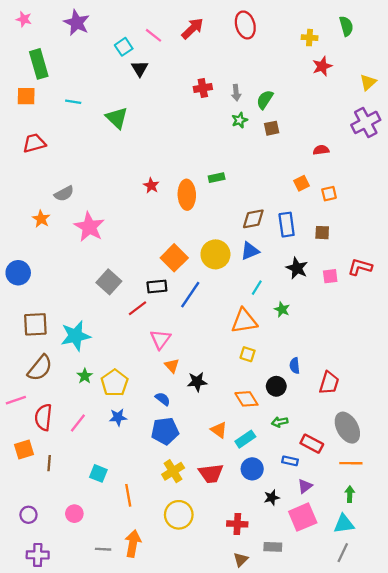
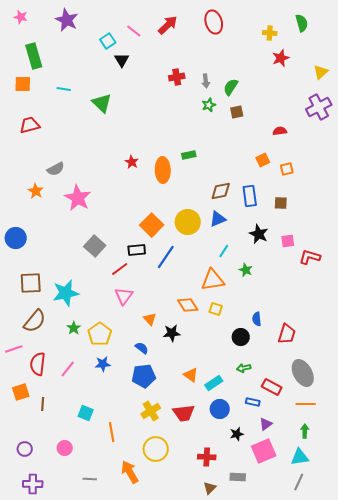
red L-shape: (360, 267) -> (310, 257), moved
pink triangle: (160, 339) -> (124, 296), moved
orange diamond: (246, 399) -> (188, 305), moved
orange arrow: (133, 543) -> (130, 472), moved, turned -40

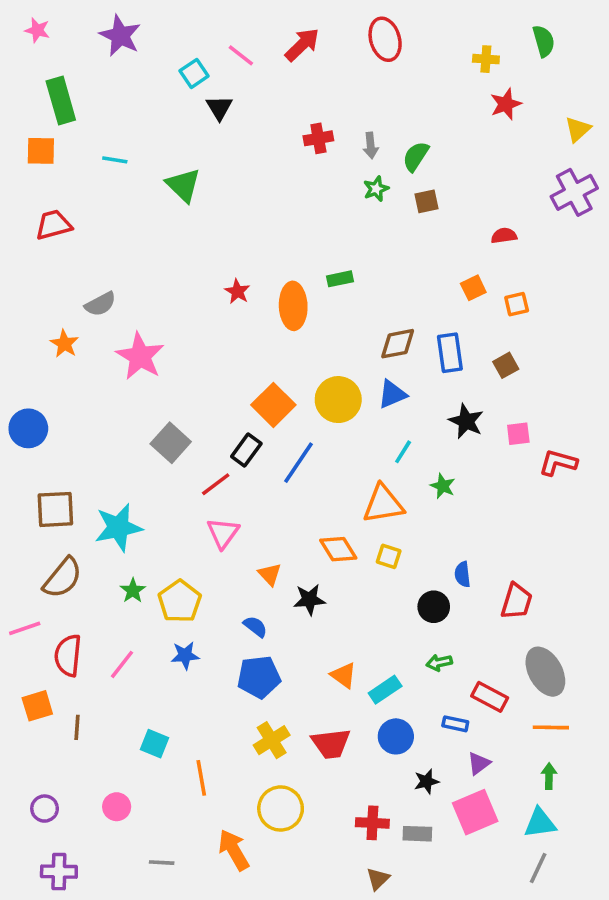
brown square: (281, 203) -> (506, 365), turned -32
black rectangle: (137, 250) -> (246, 450), turned -48
gray rectangle: (238, 477) -> (417, 834), moved

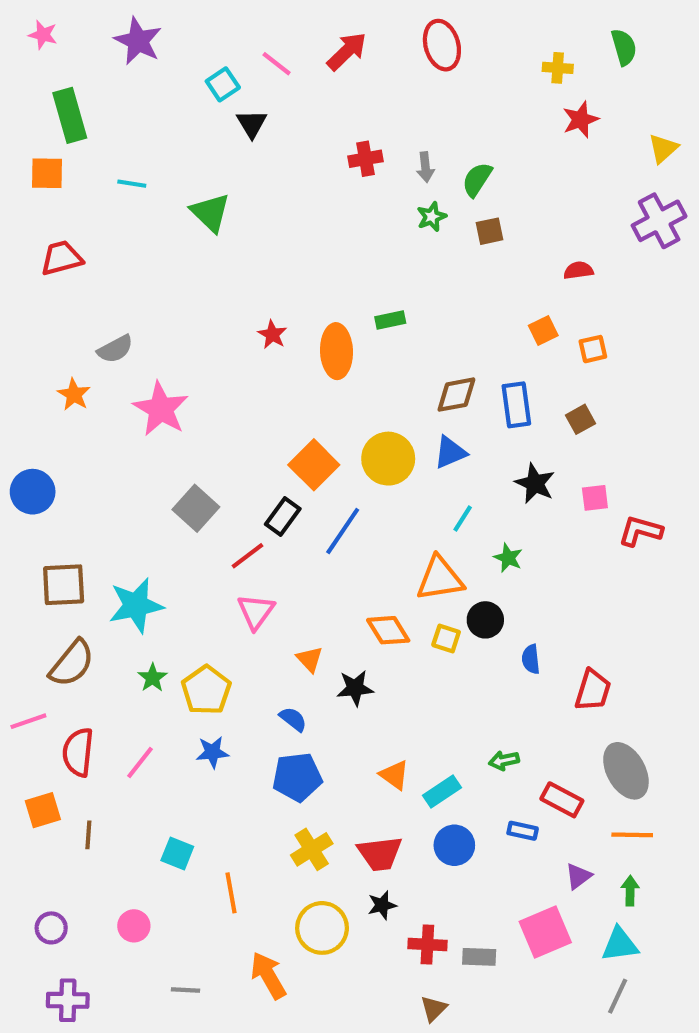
black circle: (434, 607) -> (485, 620), moved
purple triangle: (479, 763) -> (578, 876), moved
black star: (426, 781) -> (382, 905), moved

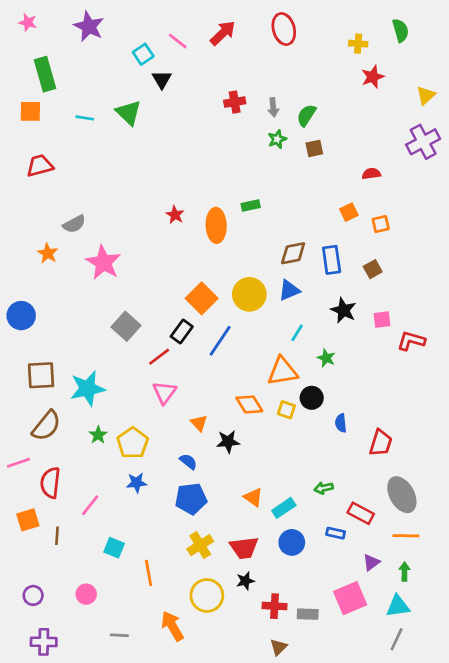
green triangle: (210, 213) -> (129, 113), moved
pink line: (140, 763) -> (90, 505), moved

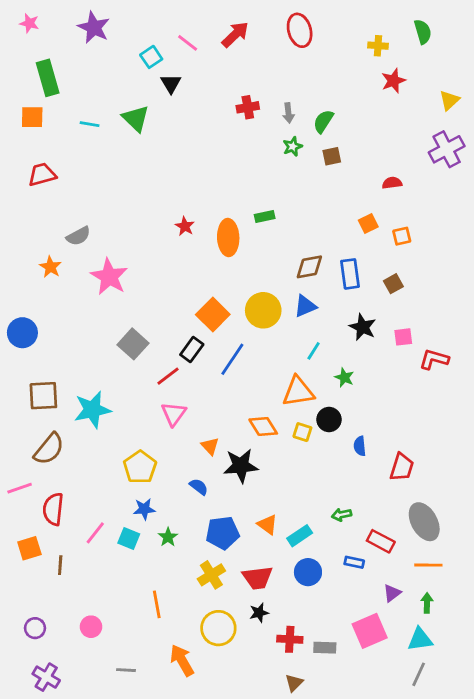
green star: (98, 435) -> (168, 537), moved
black star: (228, 442) -> (241, 466), size x1.4
blue pentagon: (191, 499) -> (223, 533), moved
cyan square: (114, 548) -> (129, 538), moved
purple cross: (44, 642) -> (46, 677), turned 30

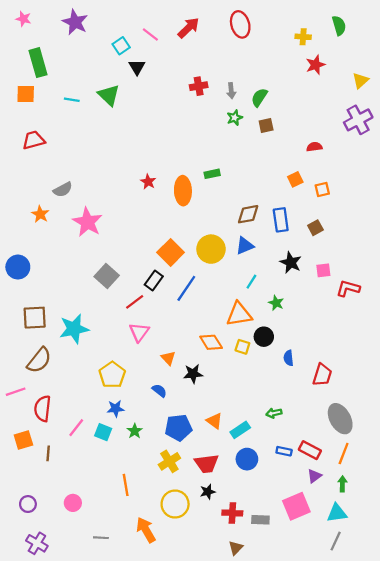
black star: (241, 466) -> (193, 374), size x0.7
red rectangle: (381, 541) -> (310, 450), moved
orange line: (428, 565) -> (344, 453), turned -70

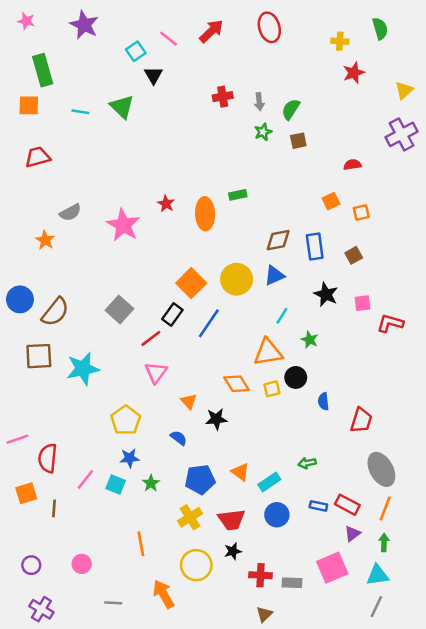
pink star: (87, 222) -> (123, 225), moved
yellow square: (242, 347) -> (272, 389), turned -32
brown semicircle: (39, 360) -> (55, 312), moved

